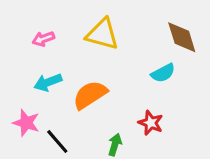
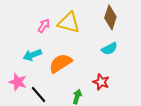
brown diamond: (182, 37) -> (110, 17), moved, turned 35
pink arrow: (43, 39) -> (44, 26), moved, turned 144

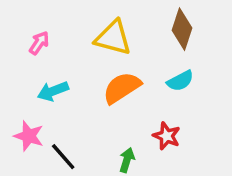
pink arrow: (44, 26) -> (39, 43), moved
orange semicircle: (60, 63) -> (122, 88), moved

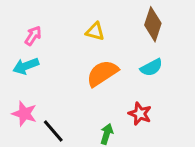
yellow triangle: (113, 38) -> (95, 31), size x0.6
cyan arrow: (53, 91) -> (26, 66), moved

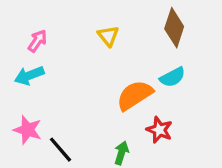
yellow triangle: (95, 31) -> (108, 36), turned 36
orange semicircle: (102, 73) -> (135, 95), moved

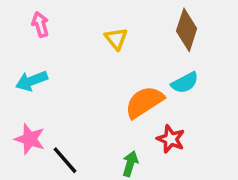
pink arrow: (37, 41) -> (40, 25), moved, turned -50

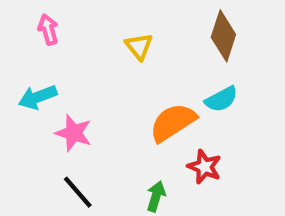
pink star: (30, 139) -> (74, 133), moved

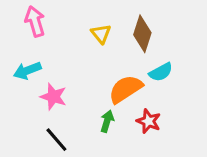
pink arrow: (48, 30) -> (35, 21), size x1.4
brown diamond: (223, 36) -> (142, 34), moved
green arrow: (156, 196) -> (107, 121), moved

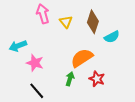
pink arrow: (35, 21) -> (43, 14), moved
cyan semicircle: (161, 72) -> (112, 37), moved

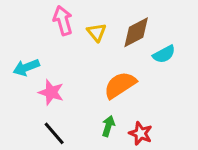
brown diamond: (93, 22) -> (136, 32), turned 45
green arrow: (70, 79) -> (108, 126), moved
red star: (97, 79) -> (141, 133), moved

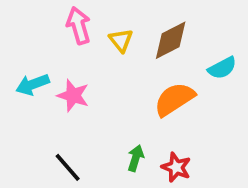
cyan semicircle: (164, 54) -> (222, 68), moved
orange semicircle: (120, 85) -> (174, 99), moved
pink star: (51, 92) -> (73, 96), moved

